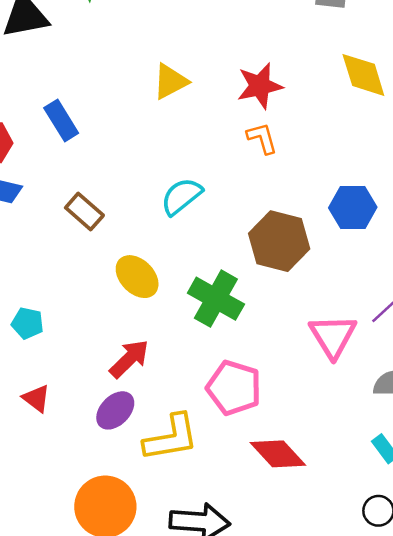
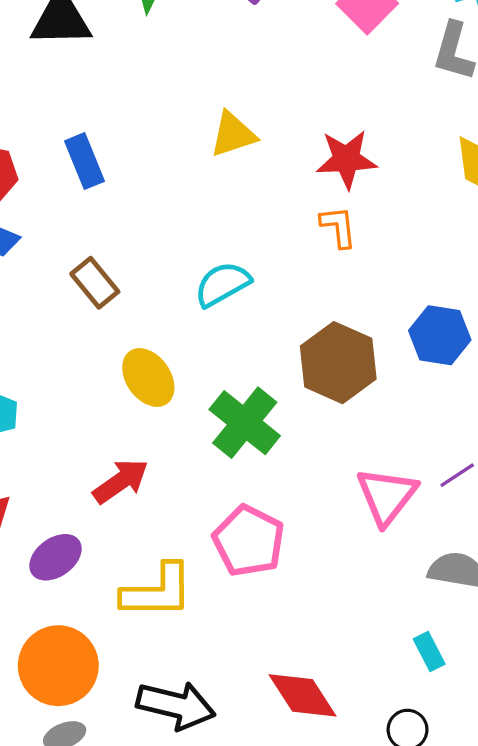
purple ellipse: (115, 410) -> (55, 557), moved
red diamond: (278, 454) -> (303, 695), moved

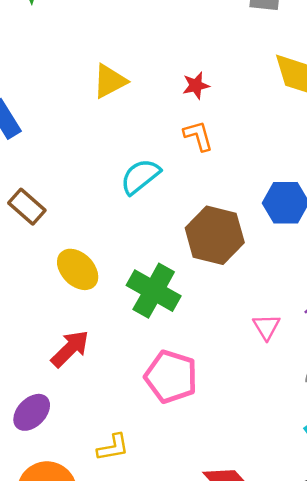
red star: (347, 159) -> (196, 85), size x0.6
cyan semicircle: (222, 284) -> (140, 176), moved
pink triangle: (387, 496) -> (266, 327), size x0.6
yellow L-shape: (157, 591) -> (113, 447), moved, size x0.6

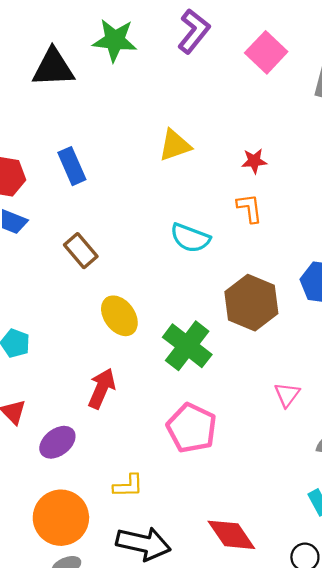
cyan semicircle: (140, 176) -> (190, 238), turned -129
red arrow: (70, 349) -> (102, 388), turned -30

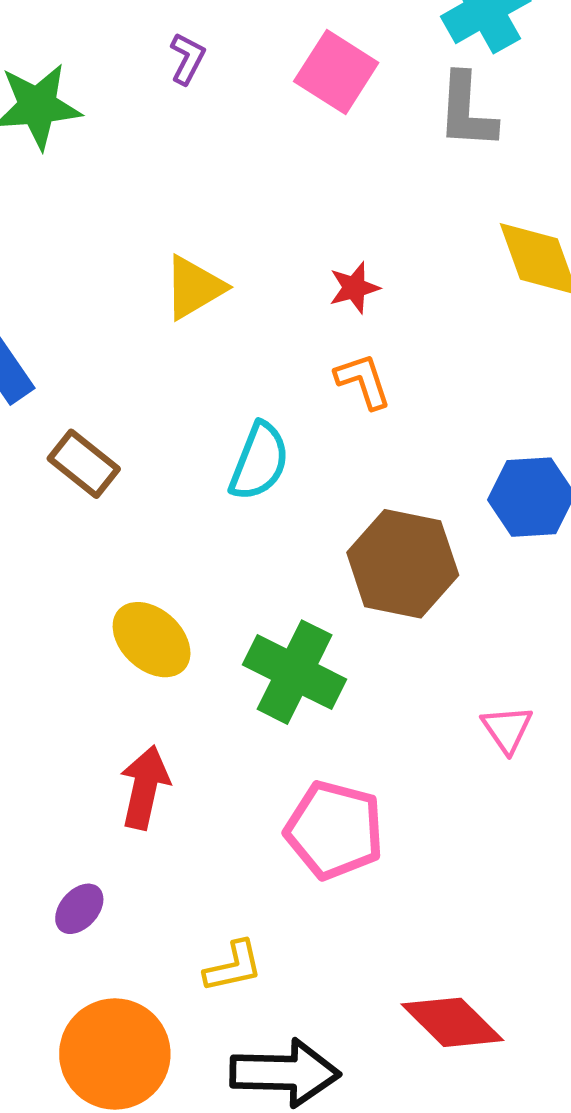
purple L-shape: (194, 31) -> (187, 59), size x0.6
cyan semicircle: (190, 238) -> (259, 461), turned -78
brown rectangle: (81, 251) -> (84, 464), moved
purple ellipse: (57, 442) -> (79, 909), size x0.7

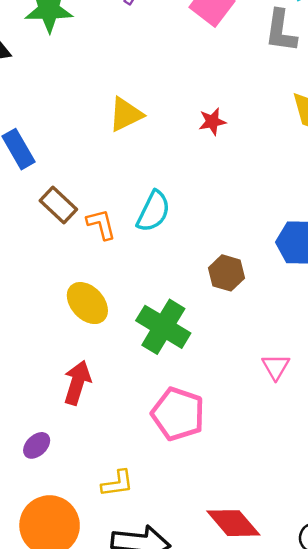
orange L-shape: (363, 381) -> (101, 224), moved
brown hexagon: (403, 564) -> (226, 273), size x0.6

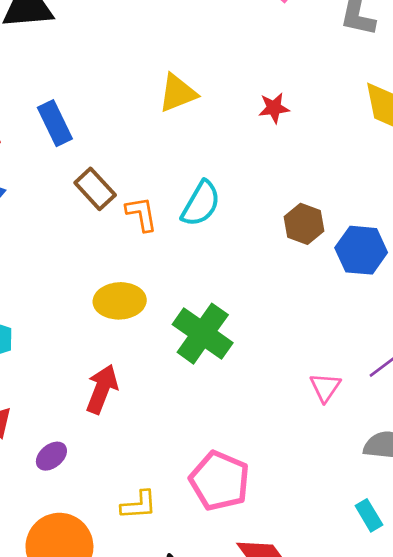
brown hexagon: (226, 273) -> (304, 224), moved
yellow ellipse: (87, 303) -> (120, 301), turned -54
pink pentagon: (178, 414) -> (220, 481), moved

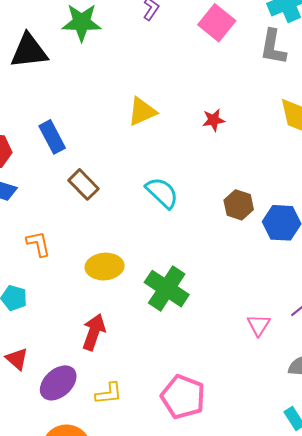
cyan semicircle: (201, 204) -> (162, 193), turned -75
orange L-shape: (141, 214) -> (38, 244), moved
purple ellipse: (51, 456) -> (58, 383), size x1.6
yellow L-shape: (139, 505) -> (109, 393), moved

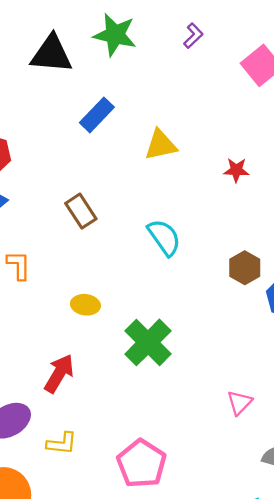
blue rectangle: (52, 137) -> (97, 115), moved, turned 60
yellow ellipse: (105, 267) -> (85, 305), size x0.7

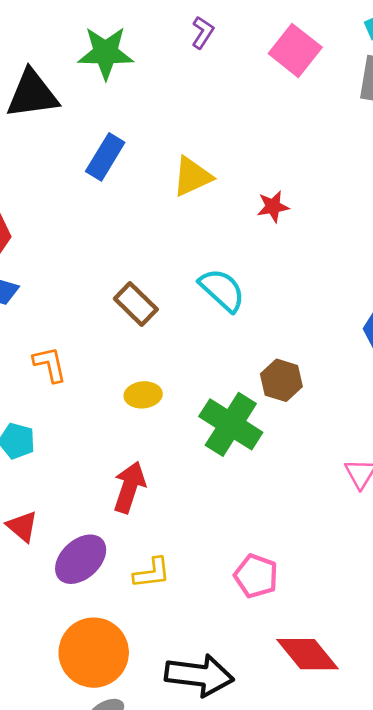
red star: (236, 170) -> (273, 207), moved
brown rectangle: (81, 211) -> (136, 304), moved
brown hexagon: (245, 268) -> (281, 380), moved
pink pentagon: (142, 464) -> (256, 576), size x0.7

